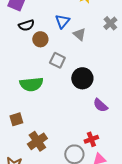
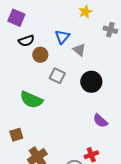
gray cross: (110, 23) -> (110, 30), moved, turned -32
black circle: (82, 78) -> (91, 82), moved
green semicircle: (31, 84) -> (31, 100), turned 30

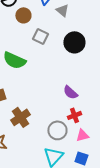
purple semicircle: (100, 121) -> (70, 92), moved

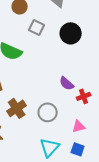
red cross: (74, 115) -> (84, 96), moved
gray circle: (57, 130) -> (48, 112), moved

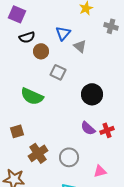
black circle: (71, 33) -> (92, 94), moved
red cross: (84, 96) -> (107, 130), moved

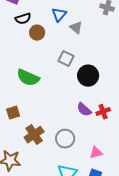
gray square: (58, 72) -> (66, 59), moved

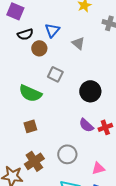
blue triangle: (59, 15) -> (52, 30), moved
gray square: (66, 59) -> (55, 74), moved
brown square: (13, 113) -> (30, 126), moved
brown cross: (34, 135) -> (34, 161), moved

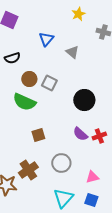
black semicircle: (25, 34) -> (12, 58), moved
brown circle: (39, 48) -> (29, 79), moved
brown square: (30, 126) -> (38, 135), moved

